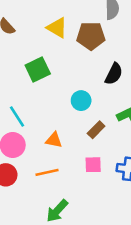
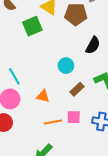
green square: (38, 70) -> (32, 26), moved
orange line: (47, 172) -> (53, 122), moved

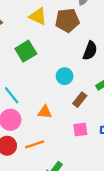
green square: (32, 26) -> (26, 51), moved
orange line: (53, 122) -> (35, 144), moved

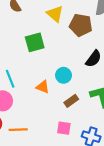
orange triangle: (45, 112) -> (43, 87), moved

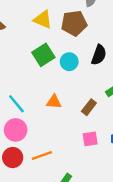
green square: (35, 42) -> (43, 55), moved
cyan circle: (63, 75) -> (69, 62), moved

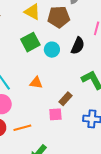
brown rectangle: (89, 107) -> (65, 99), moved
pink square: (90, 139) -> (55, 114), moved

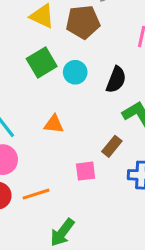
black semicircle: (78, 46) -> (116, 80), moved
brown rectangle: (65, 99) -> (112, 146), moved

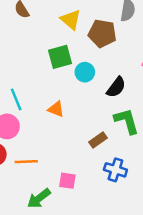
pink square: (86, 171) -> (67, 181), moved

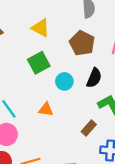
brown pentagon: (102, 33) -> (82, 43), moved, turned 30
cyan circle: (85, 72) -> (64, 81), moved

